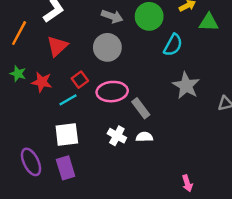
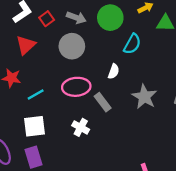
red square: (80, 80) -> (47, 19), moved
gray star: (186, 86) -> (144, 97), moved
white semicircle: (144, 137) -> (114, 71), moved, turned 112

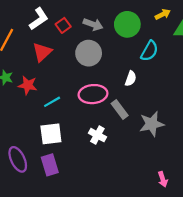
gray star: (144, 97) -> (152, 124), moved, turned 30

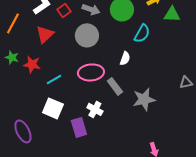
white square: (51, 134) -> (53, 108), turned 30
purple rectangle: (50, 165) -> (79, 127), moved

